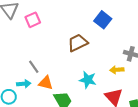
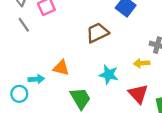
gray line: (34, 67) -> (24, 25), moved
orange triangle: (46, 83) -> (61, 68), moved

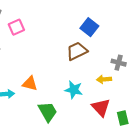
brown trapezoid: (97, 33) -> (77, 51), moved

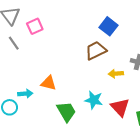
yellow arrow: (104, 79) -> (116, 74), moved
cyan star: (74, 90) -> (94, 100), moved

